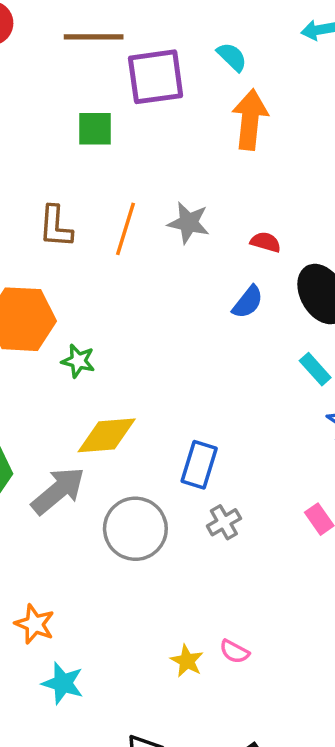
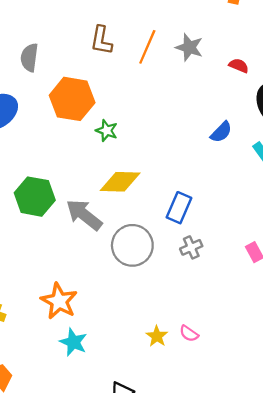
blue semicircle: (248, 302) -> (221, 132), moved
gray arrow: (58, 491) -> (84, 215), turned -108
orange star: (35, 624) -> (59, 301), size x1.4

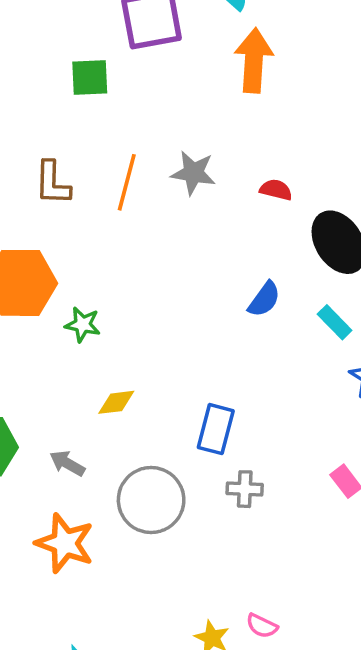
yellow diamond: (120, 182) -> (116, 402), size x0.6
gray arrow: (84, 215) -> (67, 463), size x0.6
gray cross: (191, 247) -> (245, 489), turned 35
orange star: (59, 301) -> (65, 543), moved

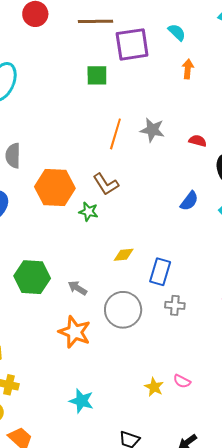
orange arrow: (254, 60) -> (188, 69), size x0.6
brown L-shape: (52, 183) -> (106, 184), moved, turned -36
yellow diamond: (116, 402) -> (124, 255), moved

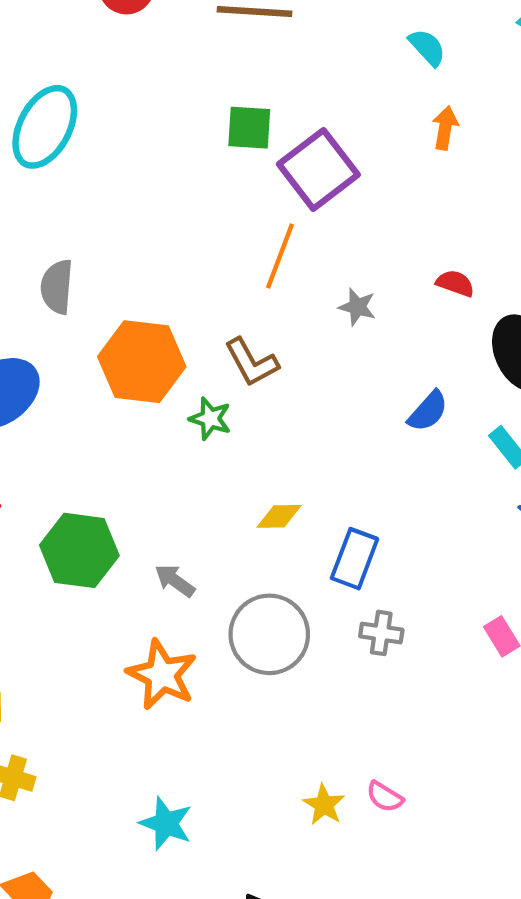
purple square: (132, 44) -> (318, 169), moved, turned -33
gray star: (152, 130) -> (357, 307), moved, size x0.7

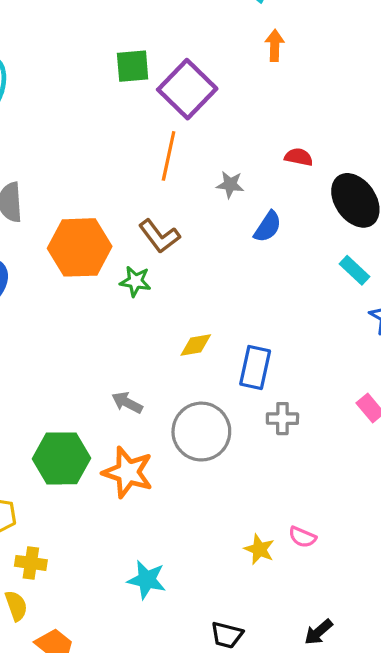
blue semicircle: (428, 411) -> (268, 227), moved
green hexagon: (79, 550) -> (61, 458), moved

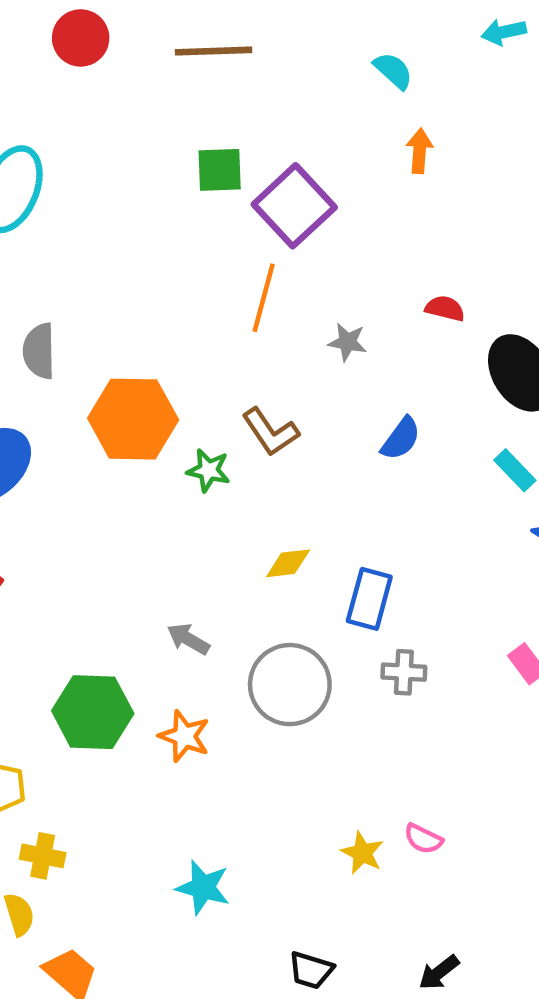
blue semicircle: (268, 227) -> (401, 439), moved
brown L-shape: (159, 236) -> (270, 432), moved
orange star: (128, 472) -> (184, 736), size x0.7

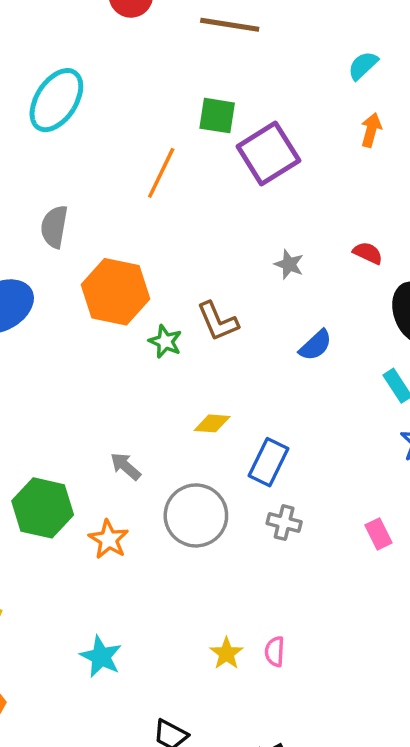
cyan semicircle: (393, 71) -> (363, 65), turned -96
orange line: (264, 298) -> (161, 173), moved
pink semicircle: (423, 839) -> (275, 652), turned 56

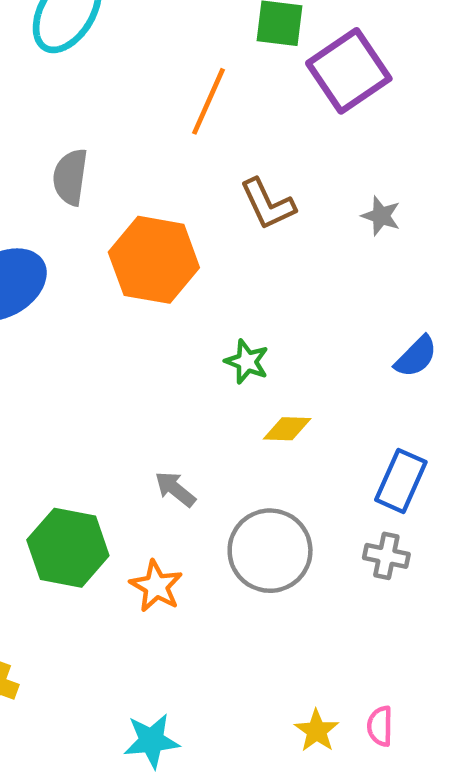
brown L-shape: (218, 321) -> (268, 204), moved
green star: (165, 341) -> (247, 362), moved
blue semicircle: (316, 345) -> (416, 357), moved
blue rectangle: (268, 462) -> (401, 481), moved
cyan star: (101, 657) -> (151, 741), turned -30

